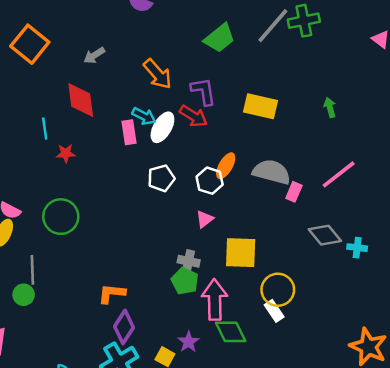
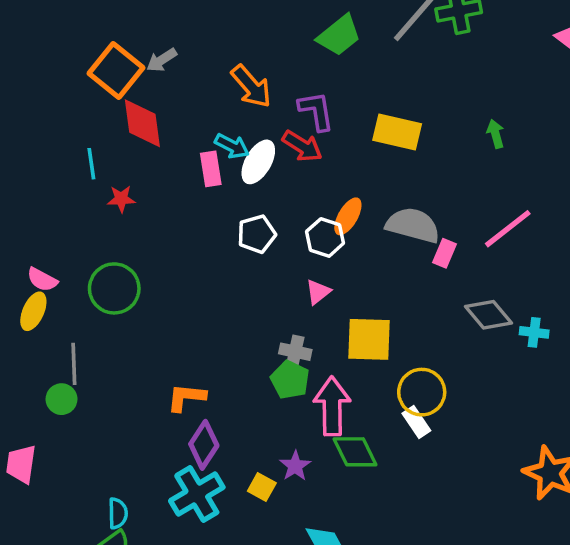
orange square: (30, 44) -> (116, 71), moved

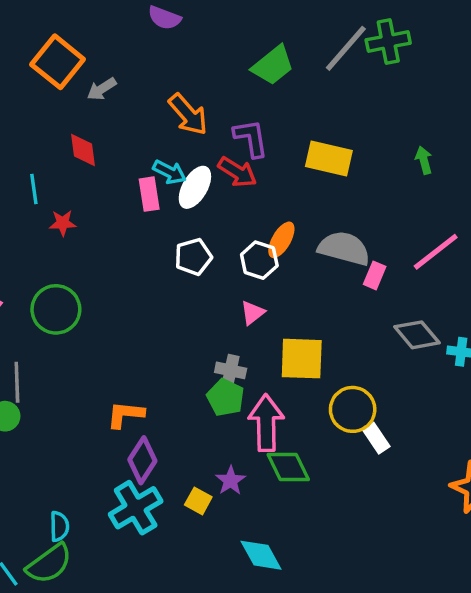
orange square: (116, 71) -> (58, 62), moved
red diamond: (142, 123) -> (83, 150), size x0.7
white rectangle: (416, 422) -> (376, 438), moved

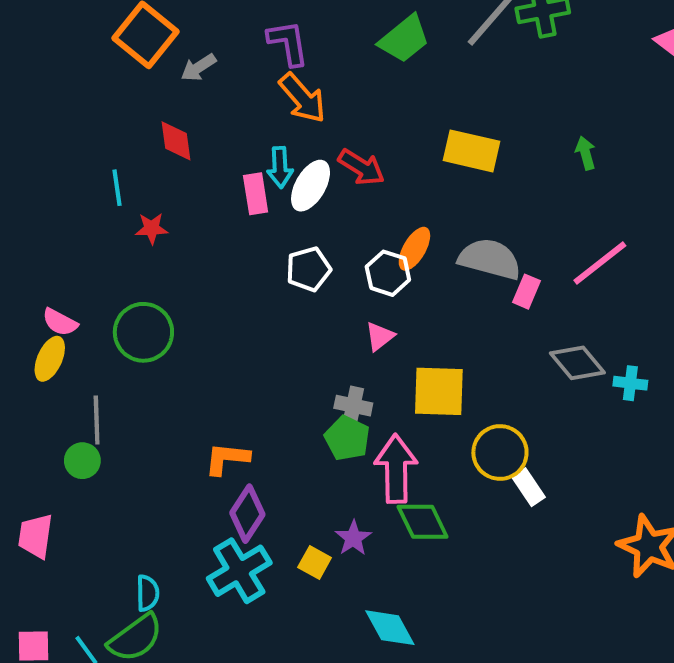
purple L-shape: (251, 138) -> (288, 43), moved
cyan arrow: (170, 172) -> (280, 167), turned 60

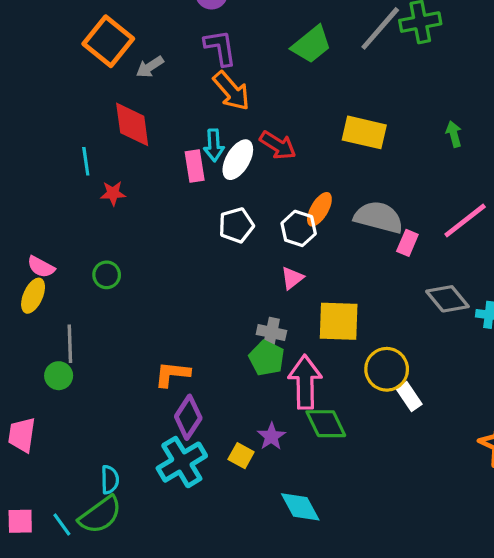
red diamond: (176, 141) -> (132, 124), size x1.4
green circle: (143, 332) -> (107, 275), size x0.6

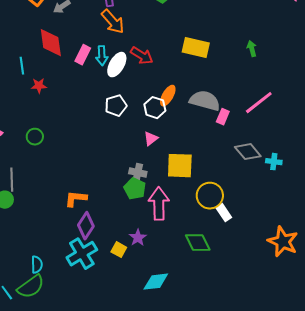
pink rectangle: (195, 166) -> (83, 55), moved, turned 36
green diamond: (326, 424) -> (198, 243), moved
cyan diamond: (300, 507) -> (156, 282), turned -68

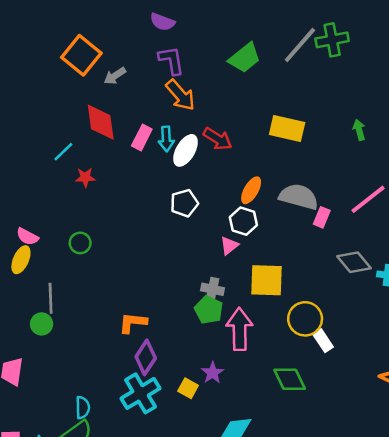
cyan line: (22, 66) -> (63, 152), turned 54
white hexagon: (155, 108) -> (243, 221), moved

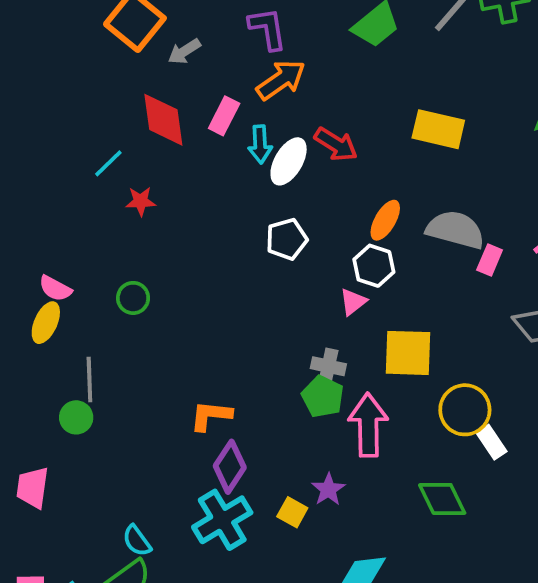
orange arrow: (180, 95) -> (281, 80), turned -84
pink rectangle: (142, 138) -> (224, 116), moved
cyan semicircle: (83, 408) -> (137, 541), turned 145

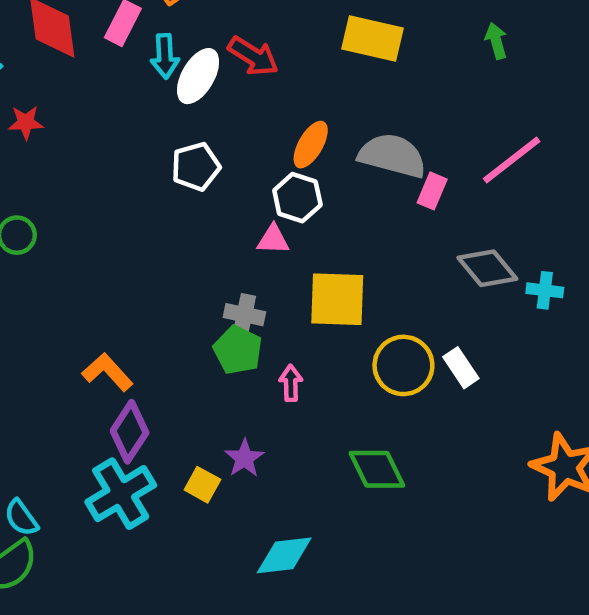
pink triangle: (353, 302) -> (273, 240), turned 40
orange L-shape: (211, 416) -> (107, 372), turned 42
pink arrow: (368, 425) -> (291, 383), size x0.5
white rectangle: (491, 442) -> (461, 368), moved

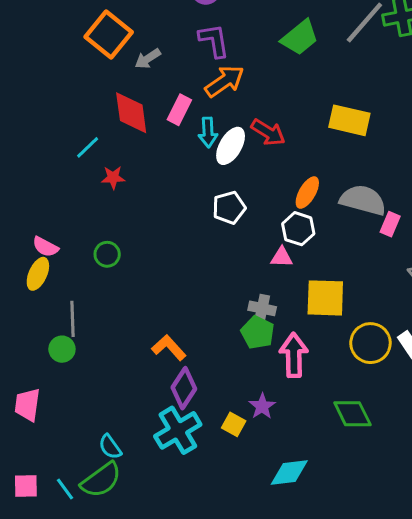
pink arrow: (291, 383) -> (294, 355), size x1.8

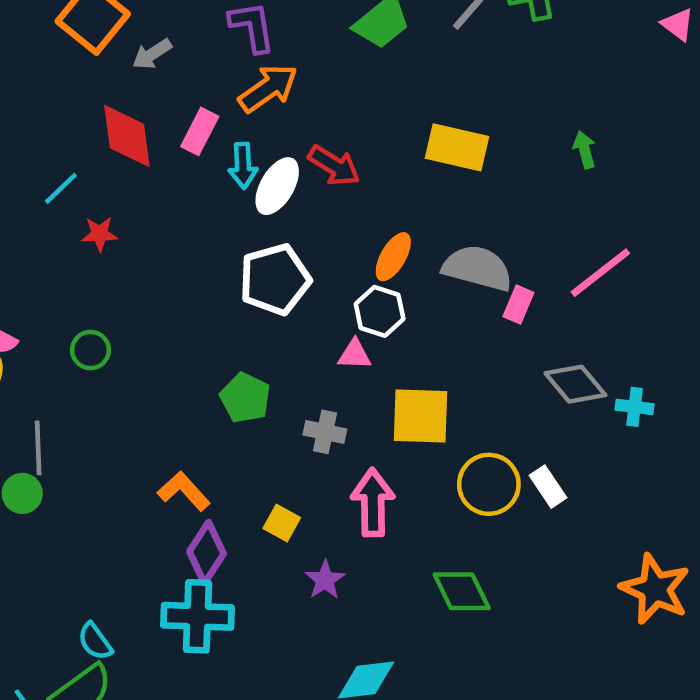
white pentagon: (229, 208) -> (275, 279), size x1.4
green pentagon: (258, 333) -> (245, 398), moved
yellow square: (234, 424) -> (282, 523), moved
cyan cross: (178, 430) -> (197, 616), turned 33

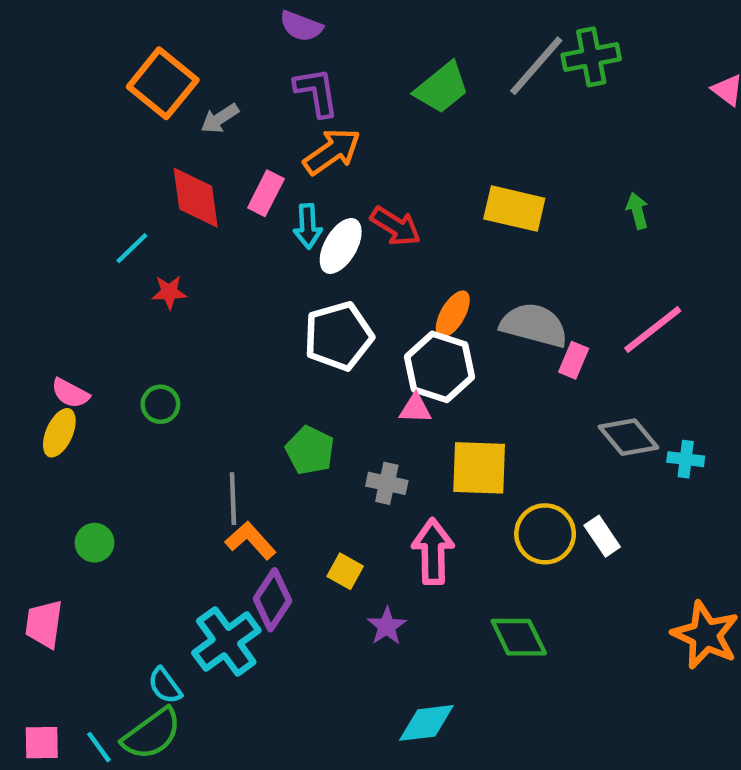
white hexagon: (380, 311) -> (440, 367), size x1.4
gray line: (38, 448) -> (233, 499), moved
cyan cross: (197, 616) -> (226, 642), moved, turned -38

